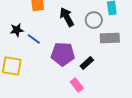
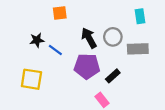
black arrow: (67, 17) -> (89, 38), moved
gray circle: (94, 20) -> (113, 37), moved

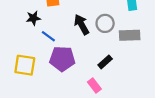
black star: (37, 40) -> (33, 18), moved
purple pentagon: (87, 66) -> (62, 59), moved

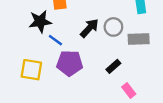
black star: (33, 18) -> (40, 22), size x1.5
black arrow: (82, 24) -> (89, 28), turned 72
pink rectangle: (94, 85) -> (129, 90), moved

